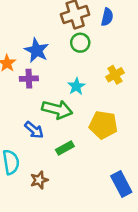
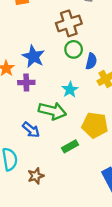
blue semicircle: (107, 17) -> (91, 61), moved
green rectangle: (65, 148) -> (70, 146), moved

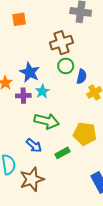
cyan star: (70, 90) -> (42, 91), moved
blue arrow: (31, 130) -> (34, 145), moved
brown star: (36, 176) -> (32, 179), size x1.6

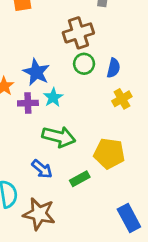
blue semicircle: (82, 77) -> (113, 68), moved
brown star: (32, 179) -> (39, 214), turned 30

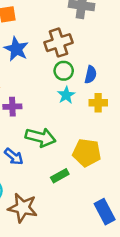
blue star: (36, 72) -> (16, 49), moved
cyan star: (53, 97) -> (66, 95), moved
yellow cross: (122, 99) -> (98, 103), turned 30
blue arrow: (42, 169) -> (14, 157), moved

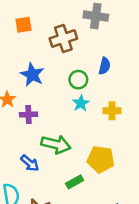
brown cross: (59, 43) -> (63, 38), moved
blue star: (16, 49) -> (32, 75), moved
blue semicircle: (91, 75) -> (105, 66), moved

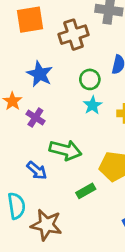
orange square: (24, 25) -> (30, 20), size x1.5
purple cross: (28, 115) -> (35, 117), turned 35

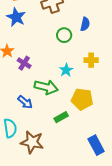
blue star: (40, 74) -> (16, 17), moved
cyan star: (93, 105) -> (66, 70), moved

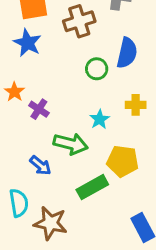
blue semicircle: (85, 24) -> (127, 53), size x1.5
green rectangle: (61, 117) -> (92, 187), size x1.5

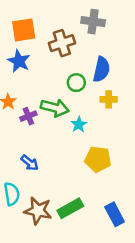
yellow cross: (136, 105) -> (109, 99), moved
purple cross: (39, 109) -> (28, 116), turned 35
green arrow: (71, 144) -> (55, 108), moved
green rectangle: (92, 187) -> (70, 208), moved

